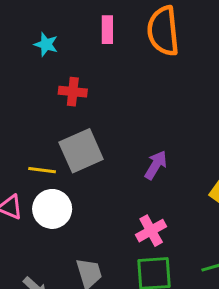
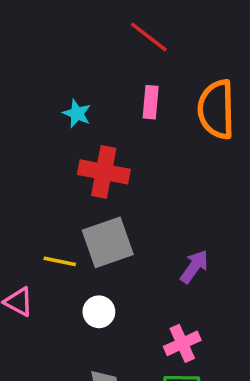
red cross: (73, 92) -> (104, 172), size x1.5
white circle: (52, 209) -> (99, 312), moved, size x0.7

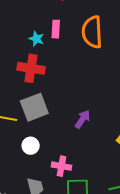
cyan star: (77, 114) -> (36, 39), moved
pink cross: (182, 343) -> (61, 166), moved, turned 36

